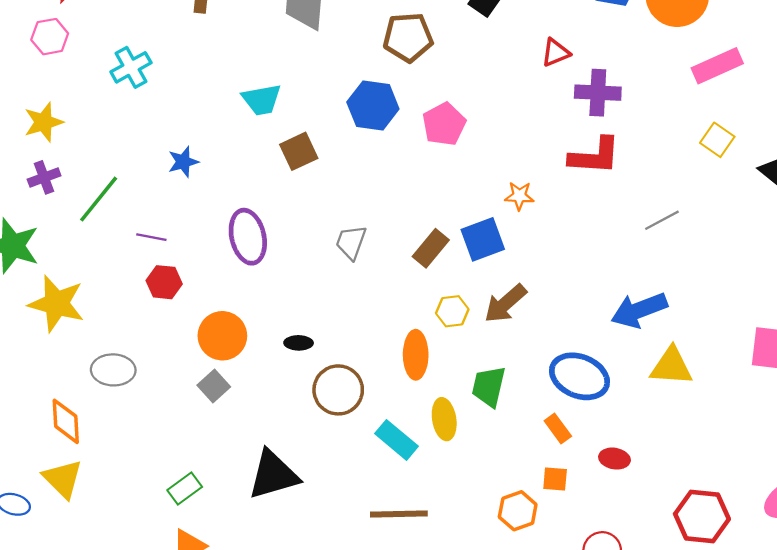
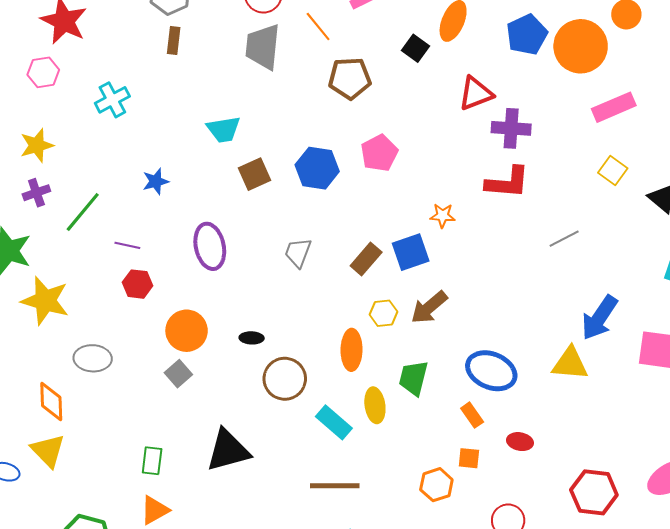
red triangle: (556, 52) -> (476, 93), size x1.4
blue hexagon: (373, 106) -> (317, 168), moved
blue arrow: (639, 310) -> (599, 318), moved, turned -36
green rectangle: (185, 489) -> (152, 461), turned -48

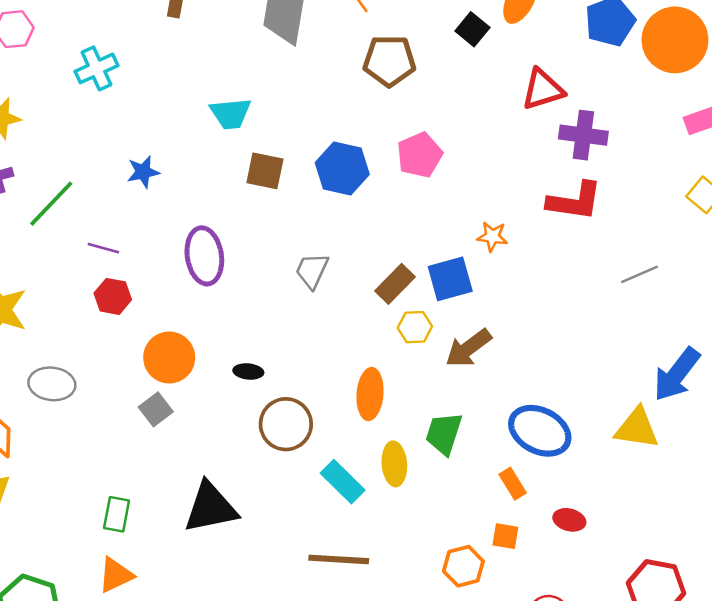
brown square: (255, 174) -> (265, 171), turned 32
yellow hexagon: (383, 313) -> (415, 327), moved

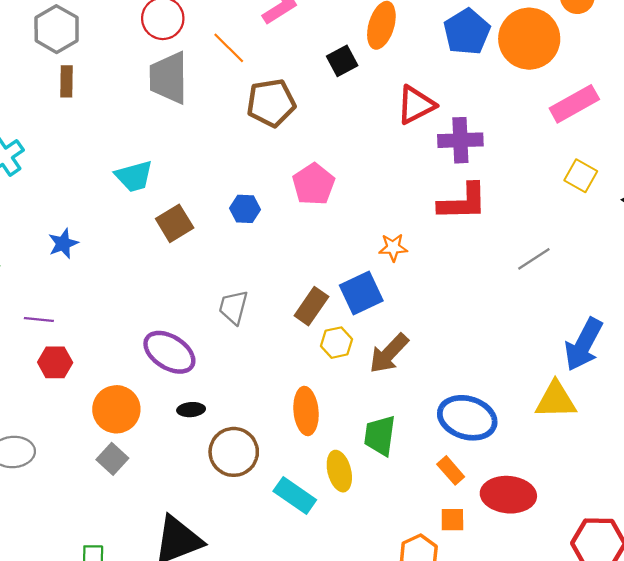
black square: (472, 29) -> (342, 61), turned 32
blue hexagon: (342, 168) -> (245, 209), size x0.6
brown square: (265, 171) -> (175, 223), turned -33
purple ellipse: (204, 256) -> (169, 352), moved, turned -39
red ellipse: (569, 520) -> (508, 495), size x1.8

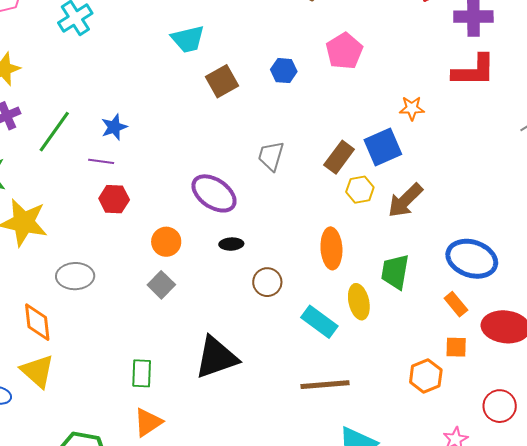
blue star: (63, 244) -> (114, 127), moved
orange circle: (116, 409) -> (166, 242), size x0.7
brown circle: (234, 452) -> (267, 282), size x0.7

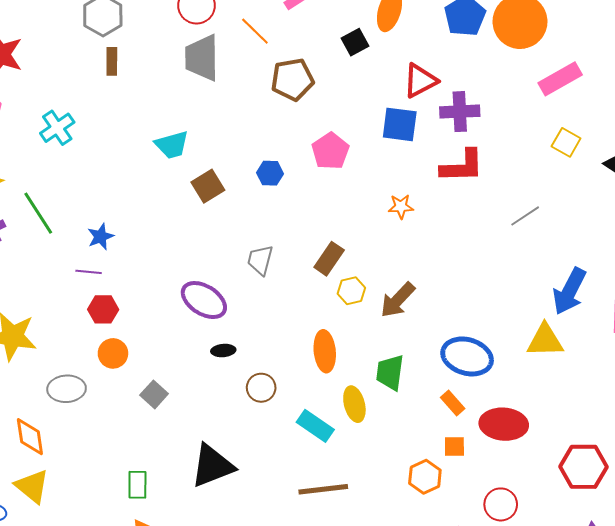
green line: (54, 132) -> (38, 213), moved, turned -66
blue square: (383, 147) -> (400, 124), moved, turned 33
orange circle: (166, 242) -> (113, 353), moved

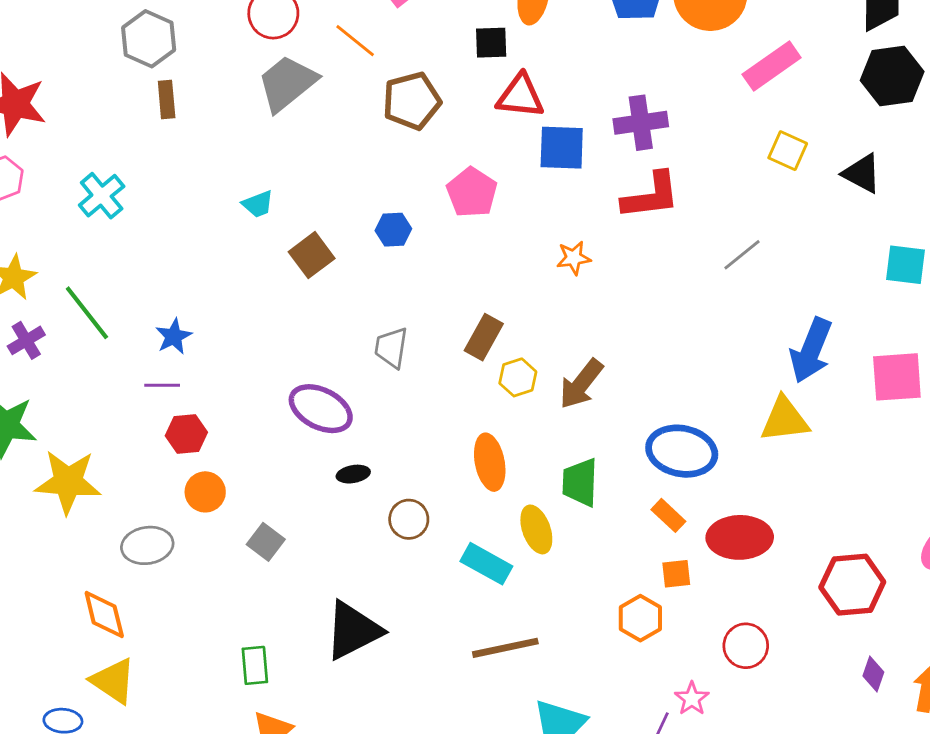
black square: (355, 42) -> (491, 43), turned 32
gray trapezoid: (202, 58) -> (287, 83), turned 57
red triangle: (420, 81) -> (520, 96), moved, turned 39
cyan trapezoid: (172, 145) -> (258, 204), size x0.7

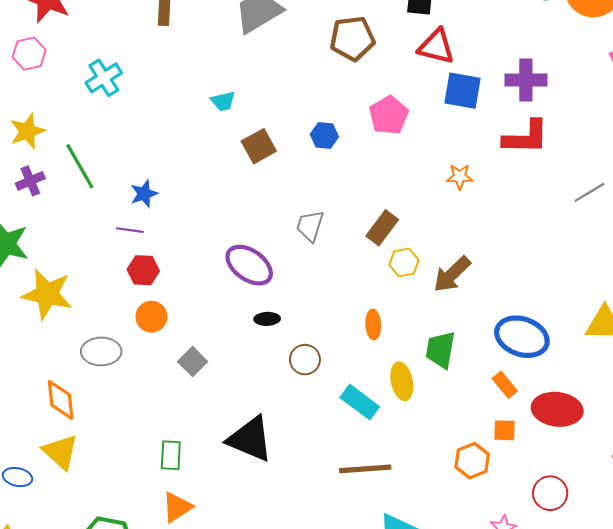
orange ellipse: (490, 462) -> (373, 324), size x0.7
black triangle: (353, 630) -> (250, 439), turned 42

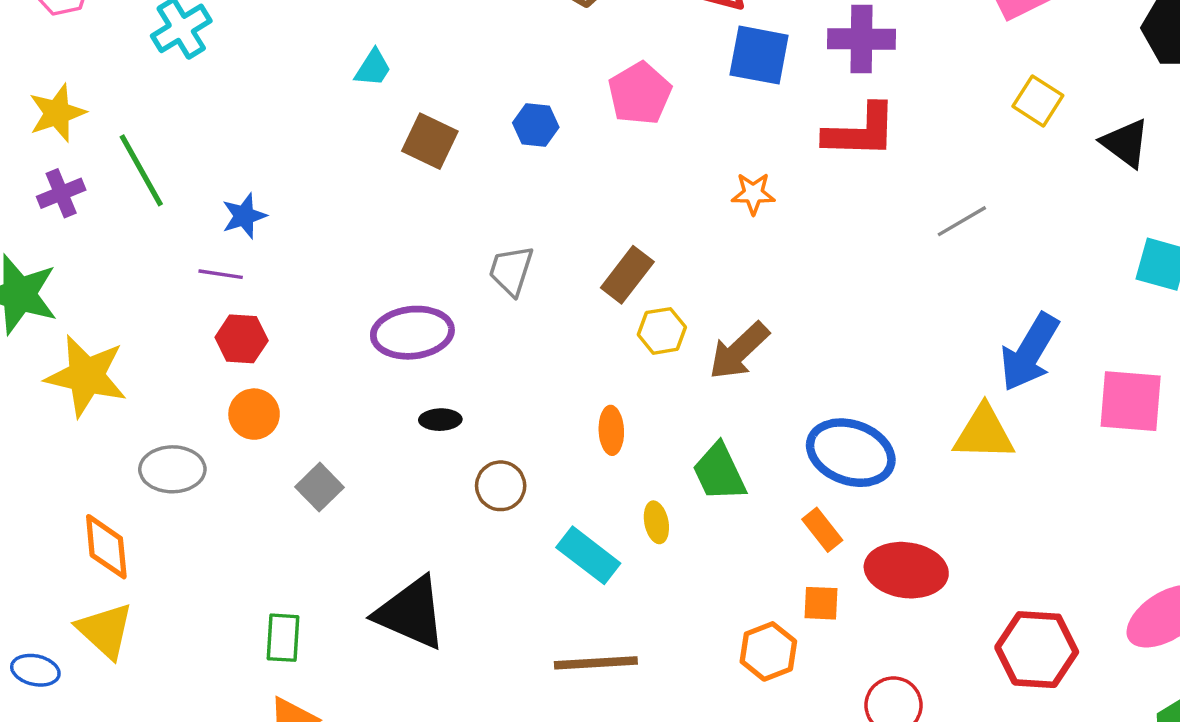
cyan trapezoid: (223, 101) -> (373, 68), turned -45
brown square: (259, 146) -> (430, 141), turned -36
purple ellipse: (249, 265) -> (412, 333), turned -42
green trapezoid: (441, 350) -> (719, 472), turned -36
yellow ellipse: (402, 381) -> (656, 522), size x0.7

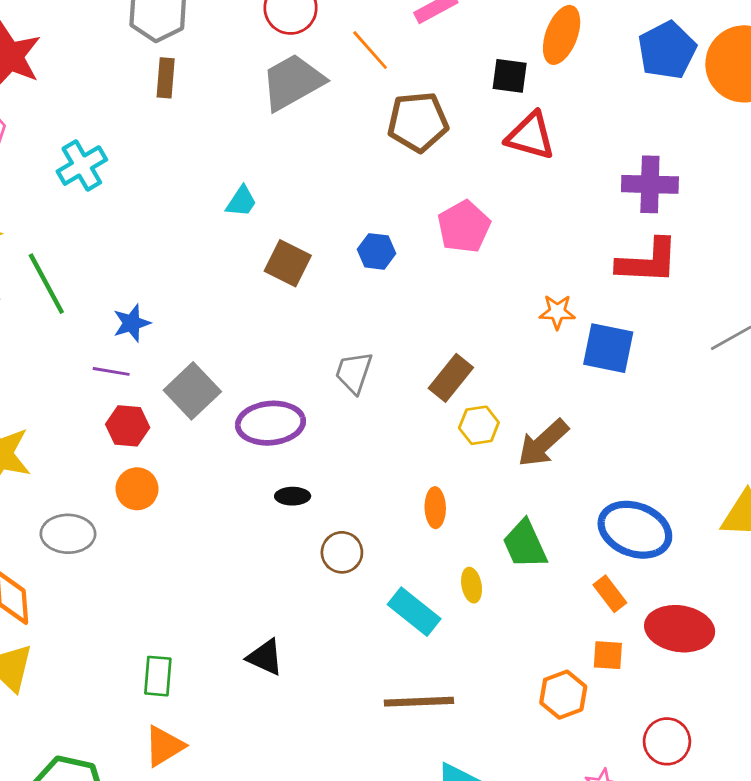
blue square: (759, 55) -> (608, 348), moved
gray square: (319, 487) -> (192, 391), moved, size x1.4
black triangle: (411, 613) -> (265, 657), size x0.6

